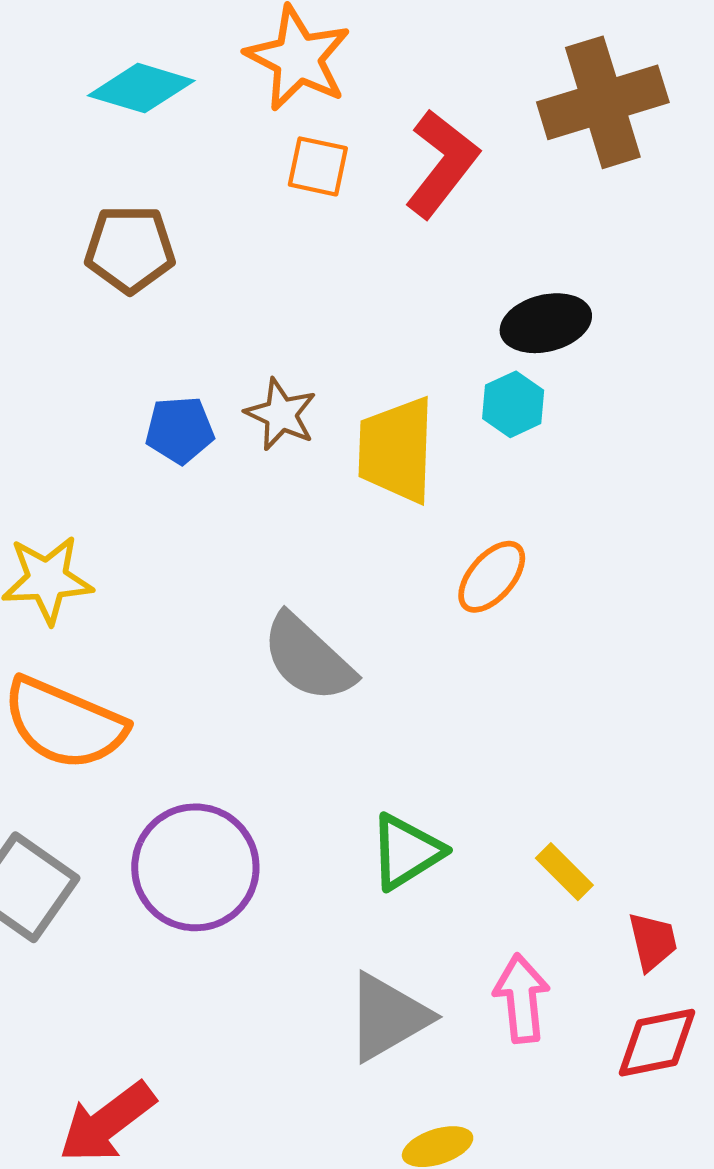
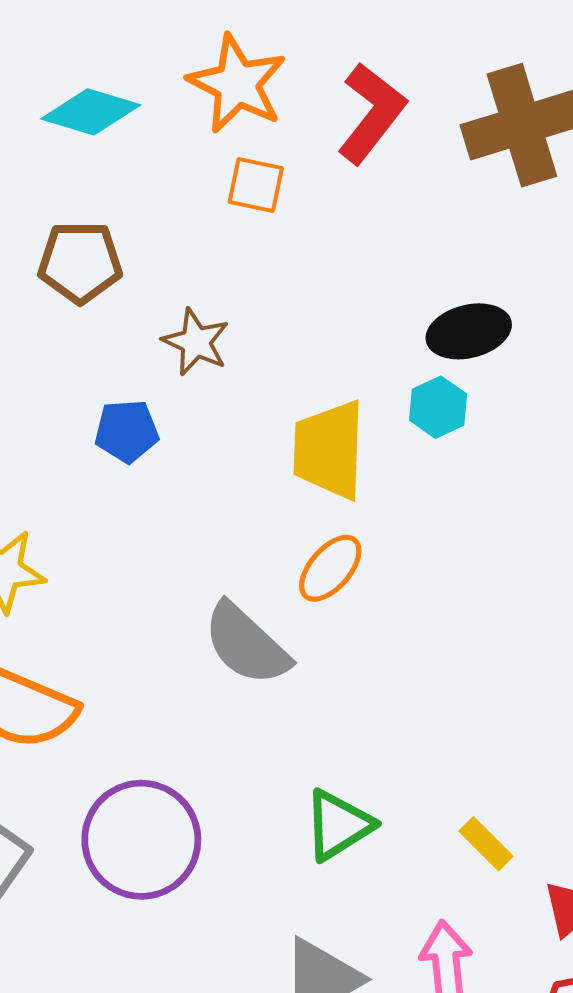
red L-shape: (442, 164) -> (372, 113), moved
brown star: (281, 414) -> (196, 342), moved
orange ellipse: (492, 577) -> (330, 568), moved

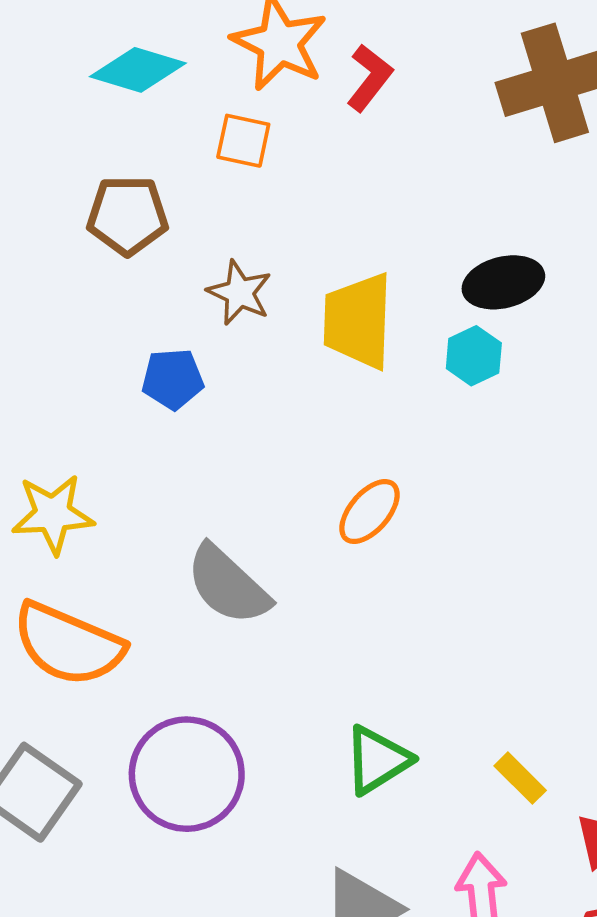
red L-shape: (372, 113) -> (370, 78), moved, size x0.7
orange square: (256, 185) -> (243, 141), moved
yellow trapezoid: (329, 450) -> (358, 321), moved
gray semicircle: (246, 644) -> (228, 585), moved

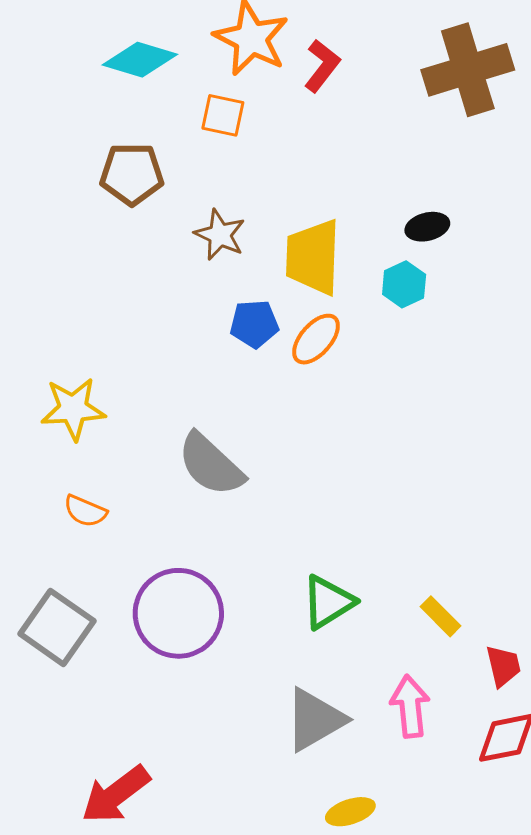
black ellipse: (503, 282) -> (427, 227), size x0.7
blue pentagon: (173, 379) -> (254, 324), moved
orange ellipse: (370, 512) -> (316, 339), moved
orange semicircle: (68, 644) -> (85, 511), size x0.5

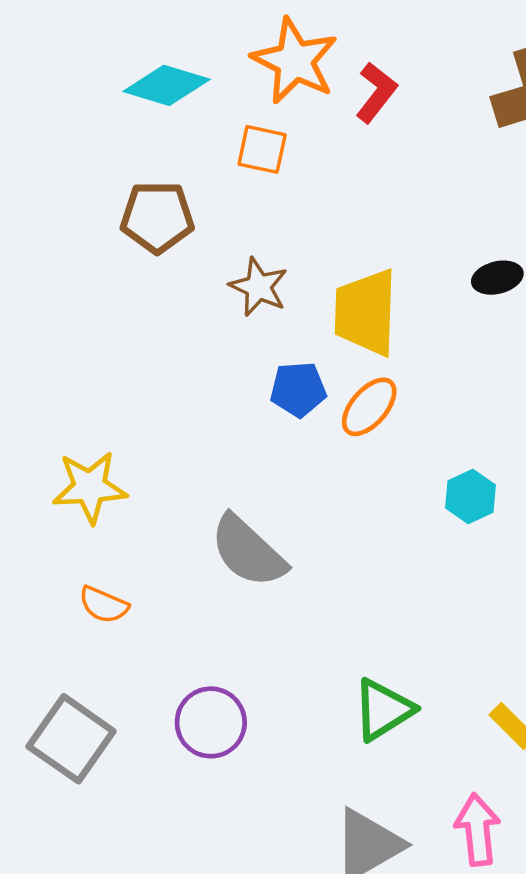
cyan hexagon: (404, 284) -> (471, 497), moved
purple circle: (178, 613) -> (211, 722), size x0.7

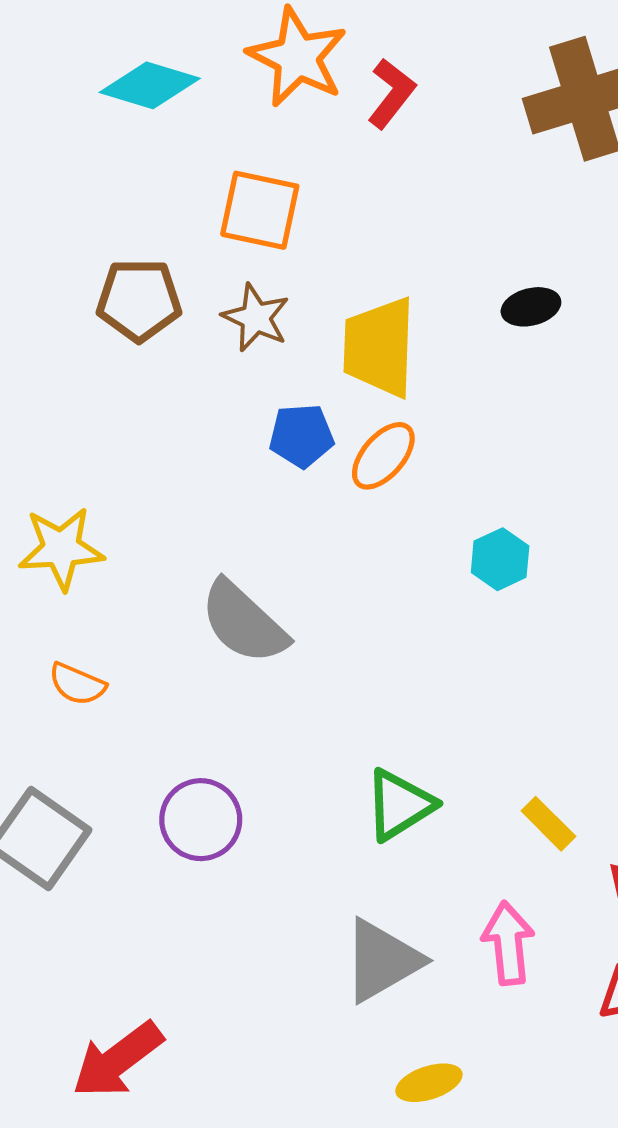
orange square: (262, 149) -> (260, 210), moved, size x1.4
brown pentagon: (157, 217) -> (139, 300), moved

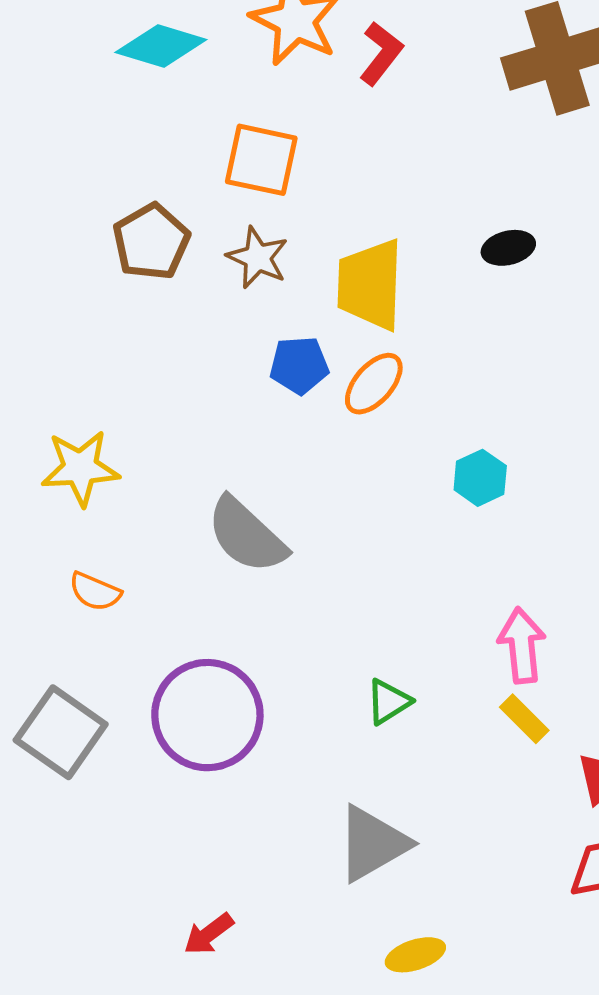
brown pentagon: (139, 300) -> (151, 242), turned -30
green triangle: (399, 805) -> (388, 702), size x0.7
purple circle: (201, 820) -> (207, 715), size x1.5
pink arrow: (508, 943) -> (522, 645), moved
red arrow: (118, 1060) -> (209, 934), moved, size x0.6

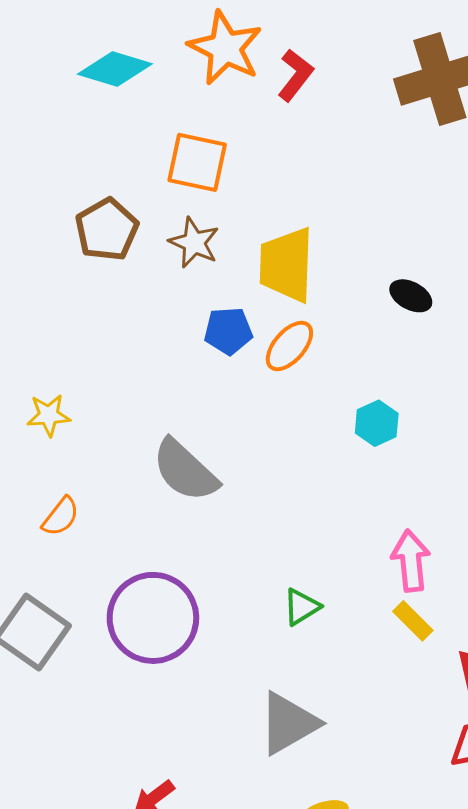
black ellipse: (508, 248) -> (411, 296), moved, turned 42
yellow star: (80, 468) -> (49, 415), size x0.7
orange semicircle: (95, 592) -> (61, 517), turned -75

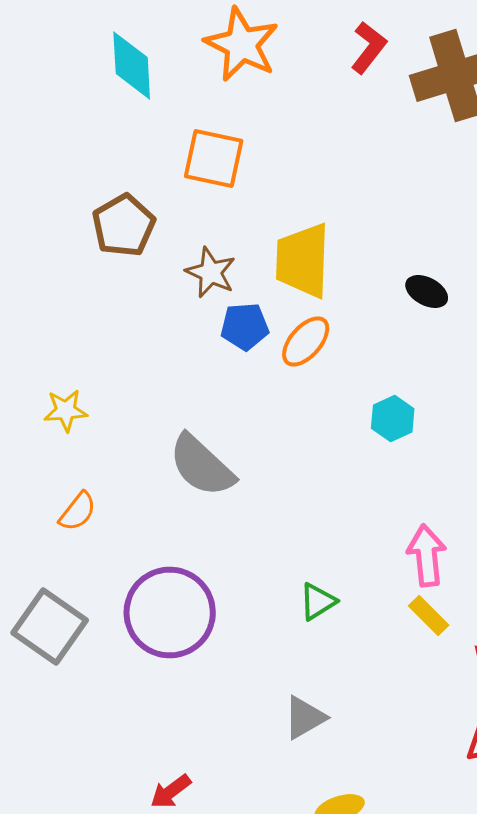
cyan diamond: (115, 69) -> (132, 66), turned 70
red L-shape: (295, 75) -> (369, 48), moved
brown star: (194, 243) -> (211, 272), moved
gray triangle: (288, 723) -> (305, 718), size x0.7

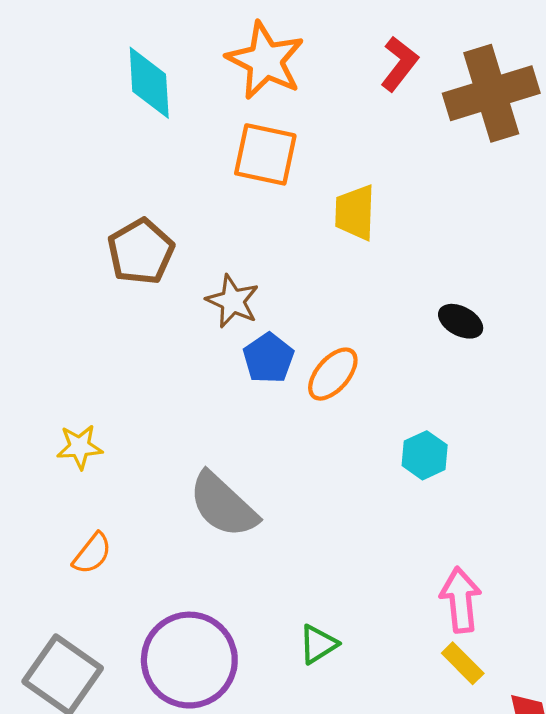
orange square: (214, 158) -> (265, 154), moved
yellow trapezoid: (303, 260) -> (355, 213), moved, size x0.7
blue pentagon: (245, 326) -> (268, 358), turned -30
green triangle: (318, 602) -> (318, 644), moved

